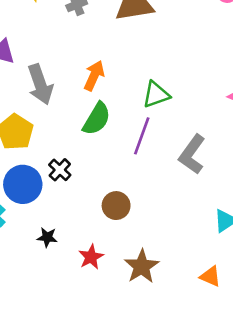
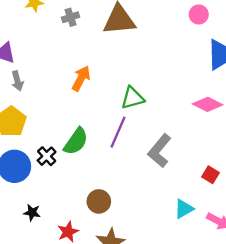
gray arrow: (40, 84) -> (17, 81), moved, size x0.6
green semicircle: (97, 119) -> (76, 141), moved
brown circle: (116, 206) -> (99, 201), moved

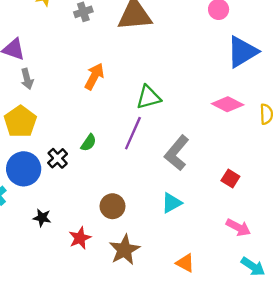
green semicircle: (76, 141) -> (89, 143), size x0.6
cyan triangle: (184, 209) -> (172, 203), moved

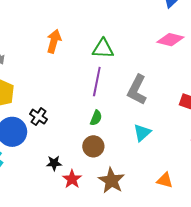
green triangle: (148, 97) -> (103, 49), turned 30
green semicircle: (89, 143) -> (96, 118), moved
black star: (42, 218) -> (54, 163), moved

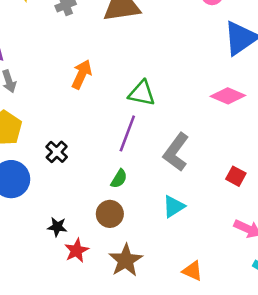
black cross: (39, 117) -> (57, 152), moved

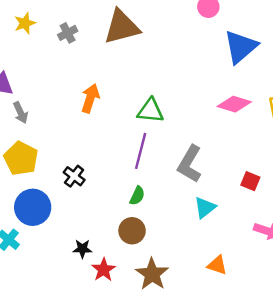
cyan triangle: (174, 207) -> (205, 208), moved
orange triangle: (192, 271) -> (217, 265), moved

